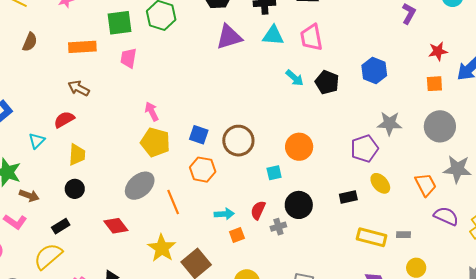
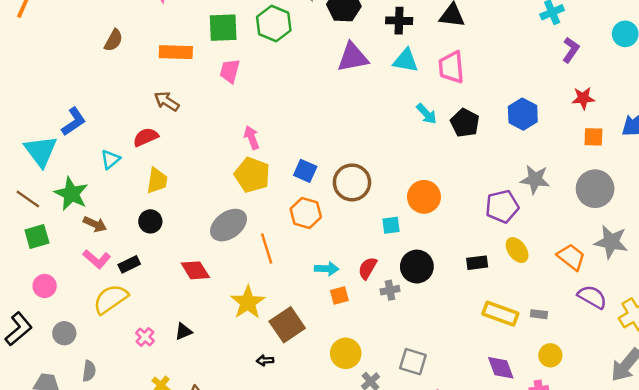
red star: (438, 51) -> (583, 98), moved
orange trapezoid: (426, 185) -> (571, 257), turned -30
pink L-shape: (15, 222) -> (97, 259), moved

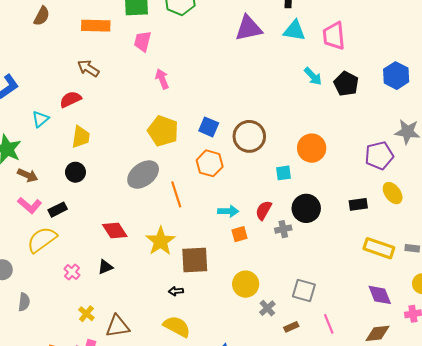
pink arrow: (252, 138) -> (162, 79), moved
red diamond: (195, 270) -> (115, 231), moved
brown square: (287, 325) -> (195, 260), turned 32

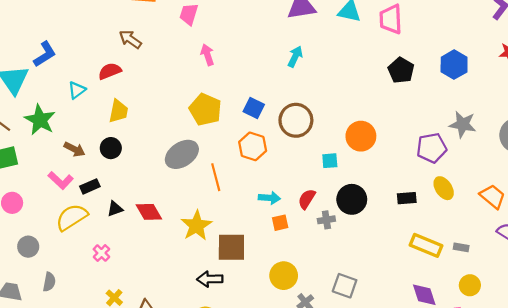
cyan arrow: (313, 76) -> (295, 57), moved, turned -114
brown arrow: (28, 175) -> (74, 149), moved
black triangle: (105, 267) -> (115, 209), moved
black arrow: (176, 291) -> (210, 279), size x1.6

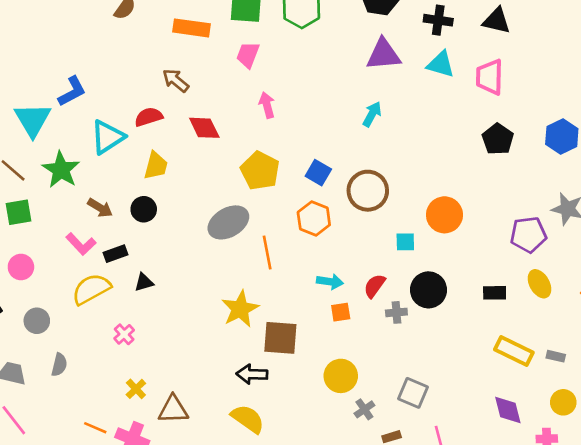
cyan triangle: (77, 90) -> (108, 137), size x1.6
red diamond: (149, 212) -> (204, 128), moved

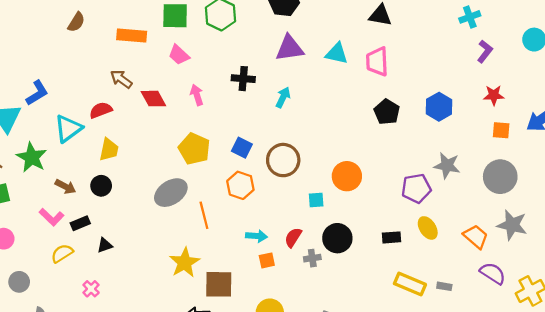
black cross: (438, 20) -> (243, 79), moved
pink trapezoid: (248, 55) -> (179, 55), turned -65
red diamond: (204, 128) -> (153, 99), moved
yellow semicircle: (91, 289) -> (62, 253), size x0.7

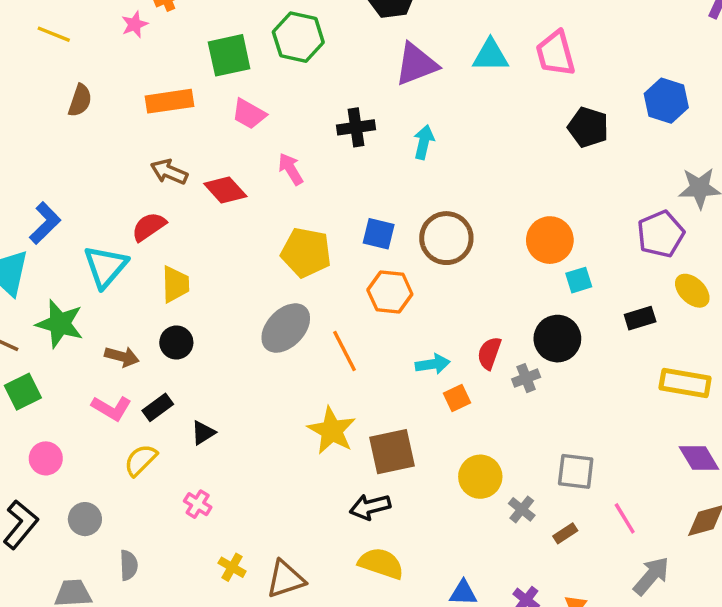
cyan square: (316, 200) -> (579, 280), moved

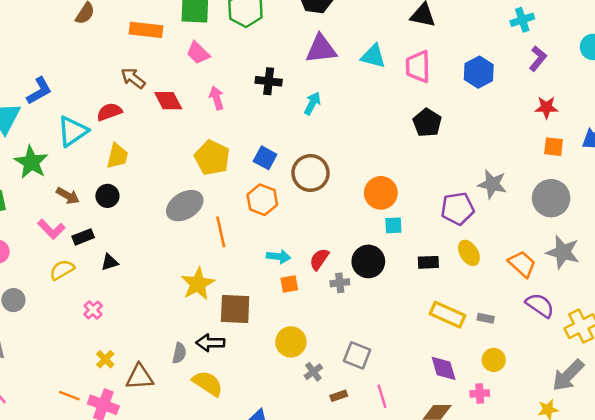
blue hexagon: (666, 101) -> (479, 72), moved
gray semicircle: (129, 565) -> (179, 353), moved

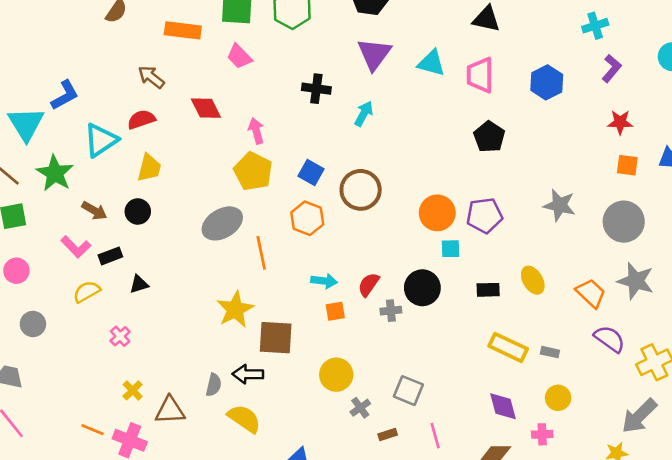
purple triangle: (321, 49) -> (374, 54), turned -48
brown arrow: (133, 78) -> (151, 77), moved
pink arrow: (217, 98) -> (256, 131), moved
purple pentagon: (457, 209) -> (484, 215), moved

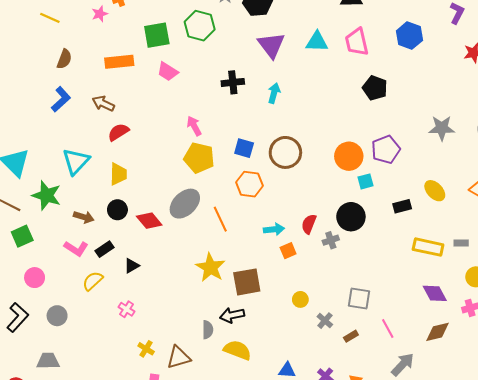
blue L-shape: (65, 95) -> (61, 99), moved
red diamond: (206, 108) -> (149, 221), moved
red semicircle: (141, 119) -> (118, 132), moved
yellow circle: (336, 375) -> (300, 299), size x0.6

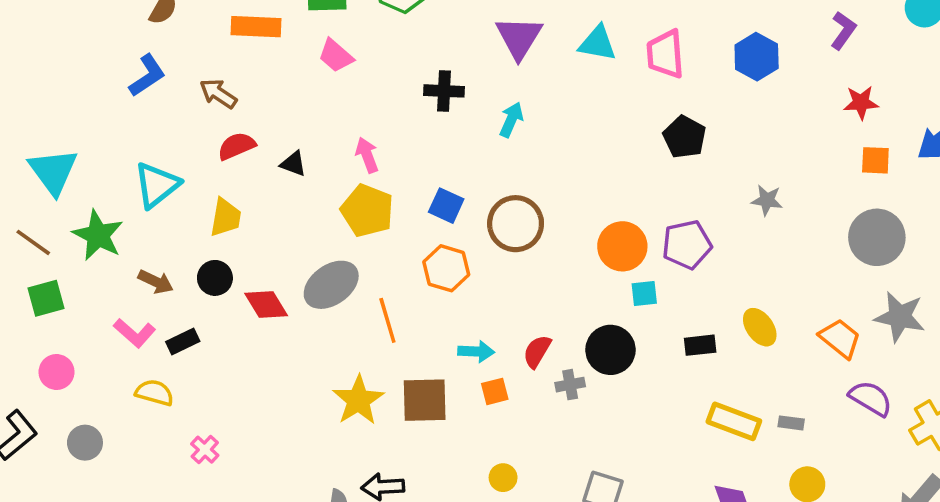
gray star: (442, 128) -> (767, 200), moved, size x0.7
black triangle: (132, 266) -> (293, 164), moved, turned 42
yellow semicircle: (93, 281) -> (154, 393), turned 50
brown square: (247, 282) -> (425, 400), moved

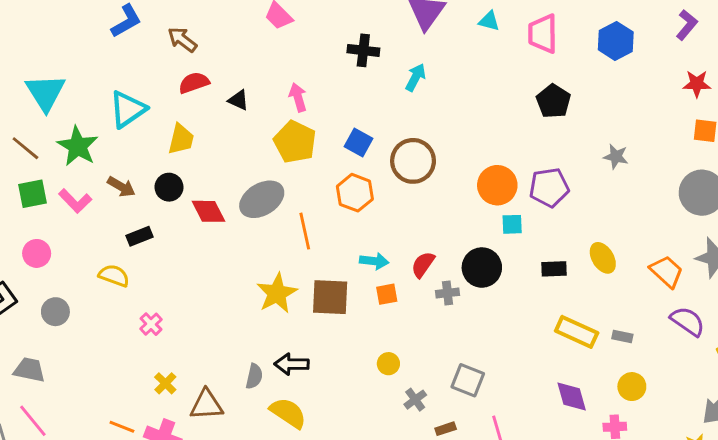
cyan triangle: (598, 43) -> (489, 21), size x0.7
pink L-shape: (135, 333) -> (75, 201), moved

